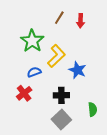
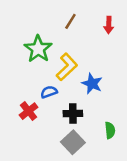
red arrow: (81, 21) -> (109, 25), moved
blue semicircle: (34, 72) -> (49, 92), moved

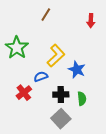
brown line: (70, 21) -> (46, 15), moved
green star: (38, 49) -> (17, 48), moved
green semicircle: (110, 130) -> (82, 99), moved

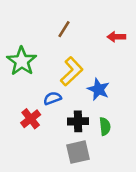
brown line: (46, 15) -> (64, 29), moved
red arrow: (91, 21) -> (116, 37), moved, turned 88
gray square: (61, 119) -> (78, 152), turned 30

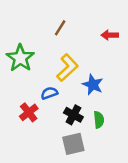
black cross: (78, 121) -> (73, 115), turned 30

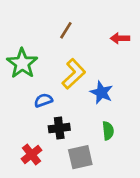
blue semicircle: (49, 93) -> (43, 100), moved
red cross: (29, 112) -> (31, 154), moved
black cross: (73, 115) -> (59, 128), moved, turned -36

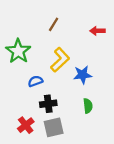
blue star: (101, 92) -> (83, 75), turned -30
gray square: (80, 157) -> (54, 127), moved

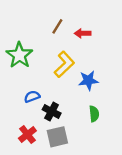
red arrow: (98, 31) -> (83, 33), moved
blue semicircle: (35, 81) -> (32, 97), moved
black cross: (48, 104) -> (52, 111), turned 35

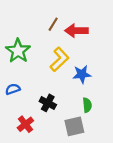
red arrow: (83, 33) -> (77, 31), size x1.5
blue semicircle: (32, 97) -> (13, 89), moved
gray square: (57, 137) -> (74, 126), moved

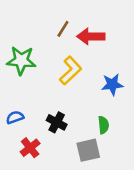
green star: (18, 51) -> (21, 60), turned -30
blue star: (82, 74) -> (112, 84), moved
blue semicircle: (13, 89) -> (15, 117), moved

